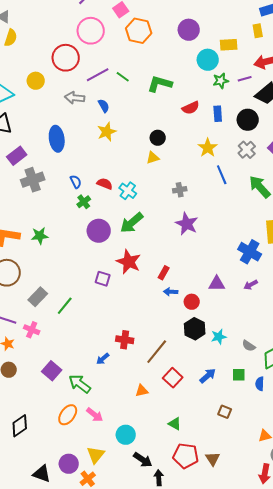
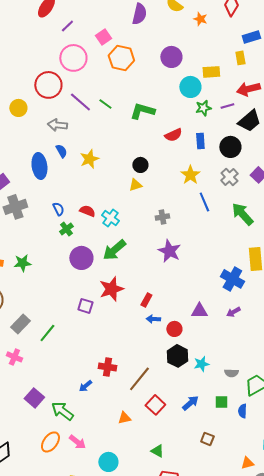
purple line: (98, 75) -> (80, 102), turned 70
blue semicircle: (104, 106) -> (61, 151), moved
red star: (129, 262) -> (111, 289), turned 30
gray semicircle: (249, 346) -> (231, 373), turned -32

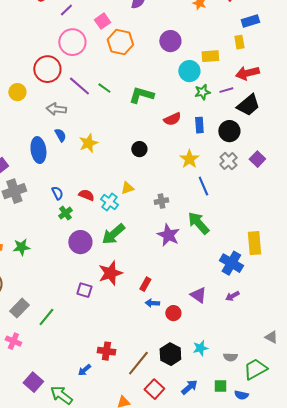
yellow triangle: (135, 185) -> (127, 188), moved
green arrow: (242, 214) -> (198, 223), moved
purple triangle: (199, 311) -> (198, 295), turned 36
black hexagon: (177, 356) -> (170, 354), moved
blue semicircle: (242, 411) -> (241, 395), turned -80

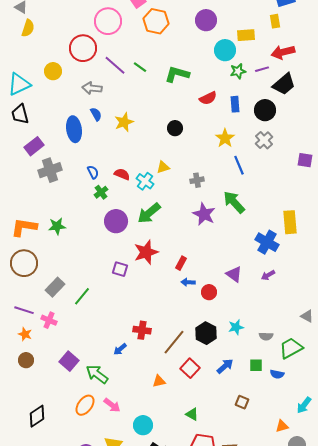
purple square: (257, 159) -> (305, 160), moved, turned -35

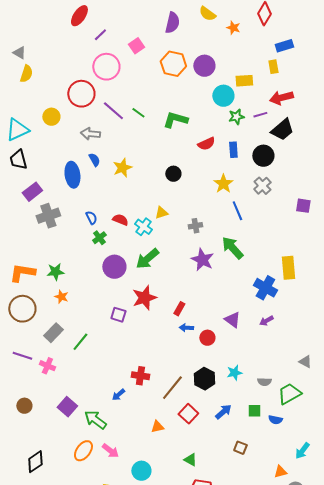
orange hexagon: (156, 21) -> (173, 64), moved
orange star: (25, 334) -> (61, 297), moved

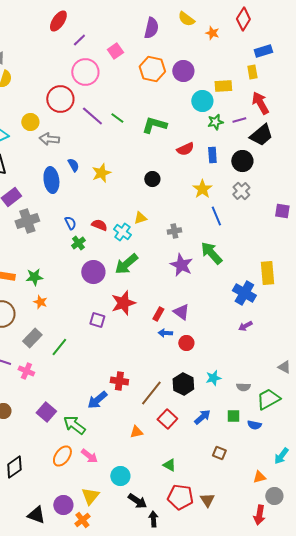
red arrow: (281, 98) -> (260, 103), turned 75
gray arrow: (90, 134) -> (49, 139), moved
purple triangle: (232, 320) -> (181, 312), moved
blue arrow: (118, 395) -> (97, 400), size x1.5

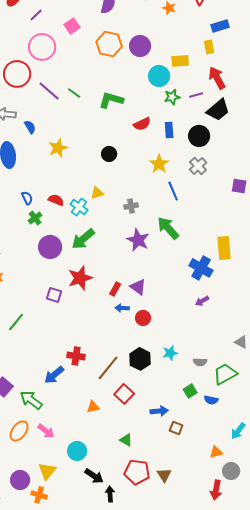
blue semicircle: (73, 165) -> (30, 127), moved
green square: (233, 416) -> (190, 391), turned -32
blue arrow: (202, 417) -> (159, 411), moved, turned 36
orange cross: (82, 520) -> (39, 495), turned -35

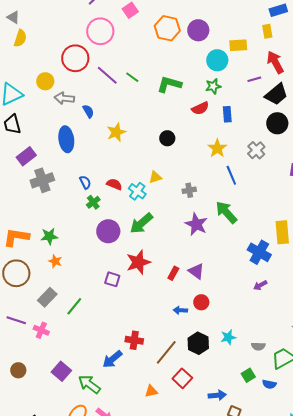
green star: (172, 97) -> (213, 86), moved
black circle: (199, 136) -> (277, 123), moved
blue arrow: (122, 308) -> (180, 310), moved

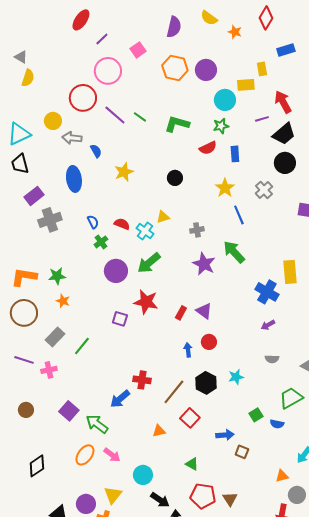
yellow rectangle: (267, 31) -> (262, 69), moved
red star: (138, 262) -> (146, 302), turned 30
blue arrow: (180, 310) -> (188, 350), turned 80
pink cross: (41, 330) -> (49, 370), turned -35
gray semicircle: (258, 346) -> (272, 359), moved

